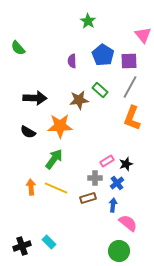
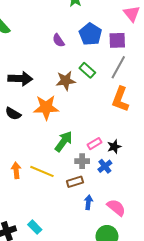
purple semicircle: (72, 61) -> (58, 40), turned -32
green arrow: (54, 159) -> (64, 141), moved
blue arrow: (113, 205) -> (88, 202), moved

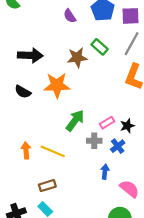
brown rectangle: (75, 182) -> (47, 186), moved
blue arrow: (88, 202) -> (105, 172), moved

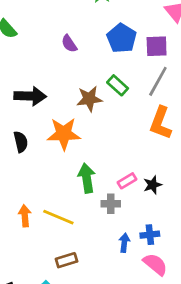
purple semicircle: (70, 16) -> (69, 44), moved
black semicircle: (23, 92) -> (21, 142), turned -133
green arrow: (75, 120) -> (87, 178), turned -45
blue cross: (118, 146) -> (150, 235), moved, turned 32
brown rectangle: (47, 186) -> (66, 260), moved

